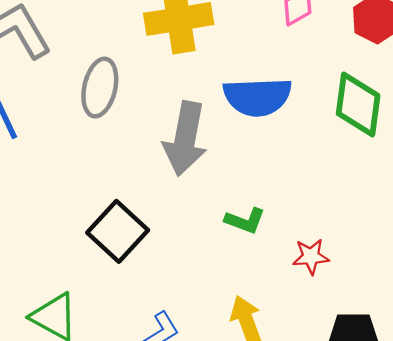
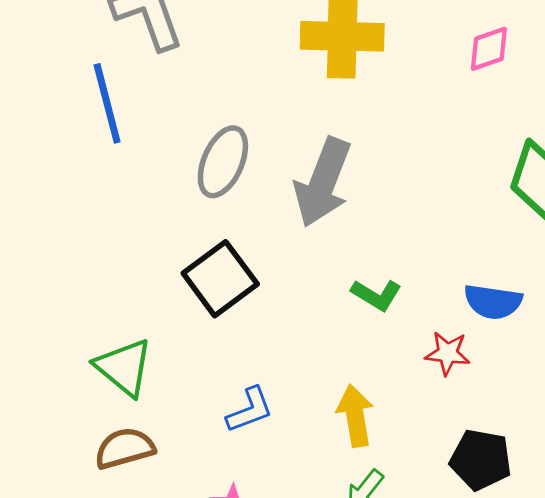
gray ellipse: (100, 88) -> (223, 162), moved
blue semicircle: (257, 97) -> (493, 302), moved, size x0.7

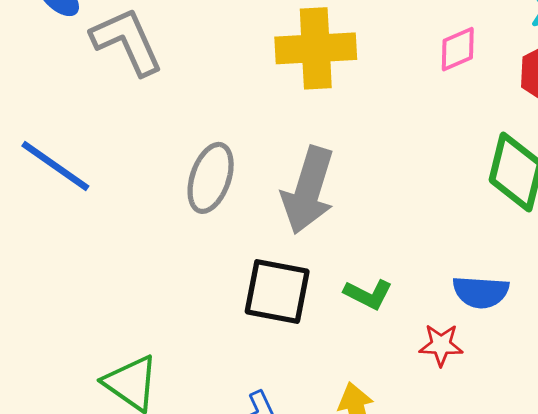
blue line: (107, 103) -> (55, 166), moved, turned -36
black square: (220, 279) -> (277, 291), moved, turned -38

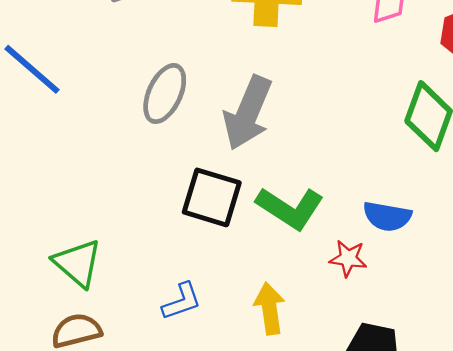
green L-shape: (368, 294) -> (290, 208), size x1.6

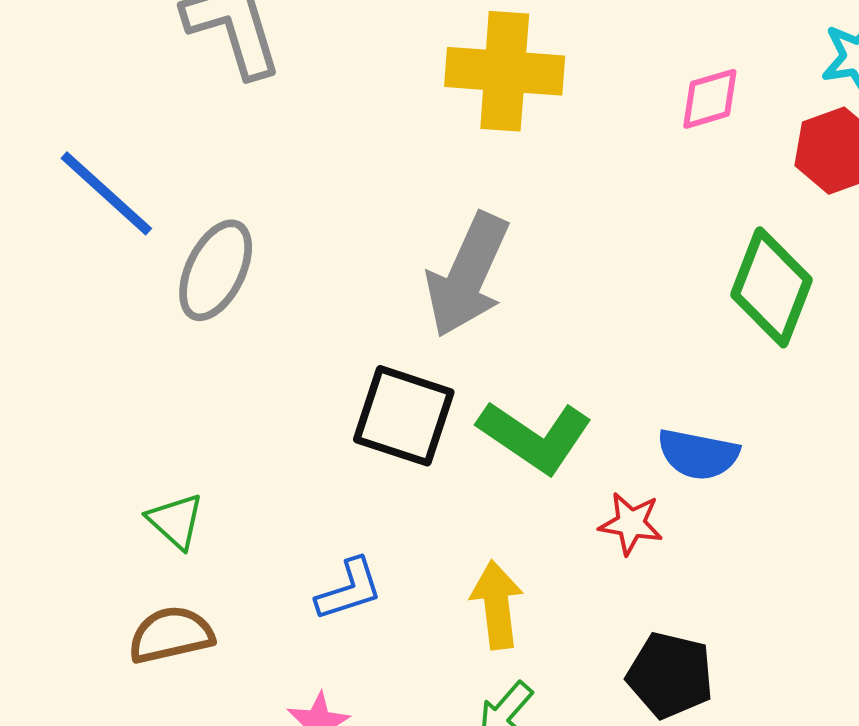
gray ellipse: (165, 94) -> (216, 270), moved
green triangle: (78, 263) -> (175, 521), size x0.7

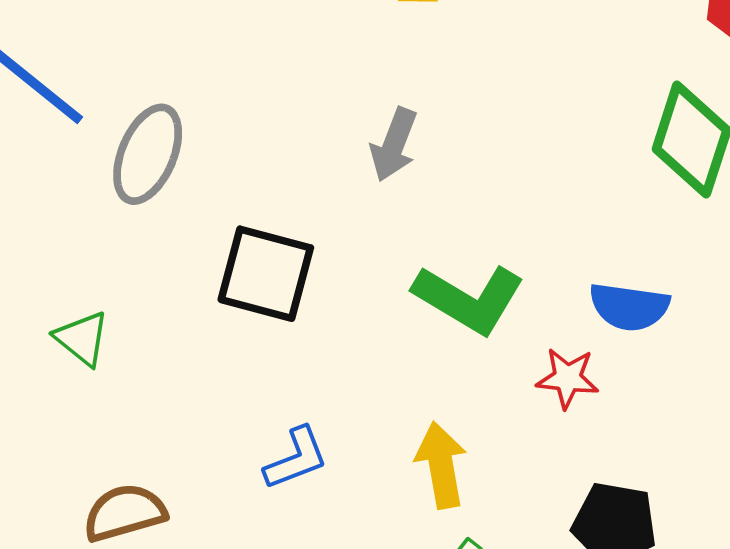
gray arrow: (467, 275) -> (394, 145), size x0.6
black square: (404, 416) -> (266, 274), moved
green triangle: (175, 521) -> (82, 338), moved

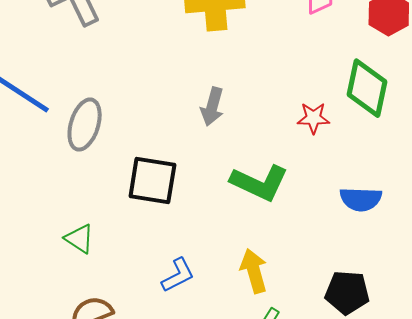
blue semicircle: (629, 307) -> (361, 199), moved
green triangle: (82, 338) -> (79, 239), moved
red star: (568, 378) -> (313, 118), moved

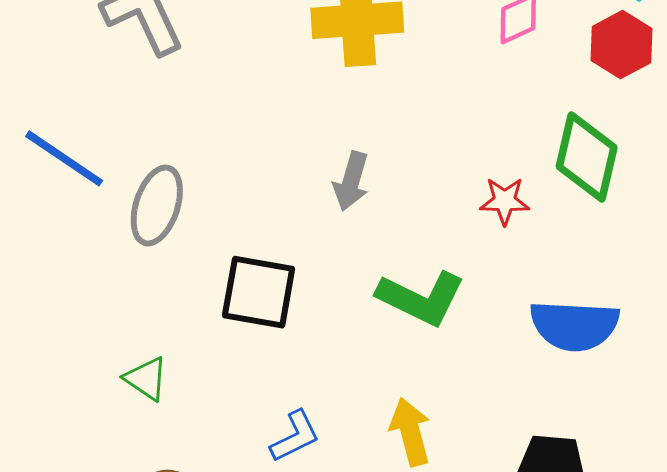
blue semicircle: (361, 199) -> (574, 326), size x1.4

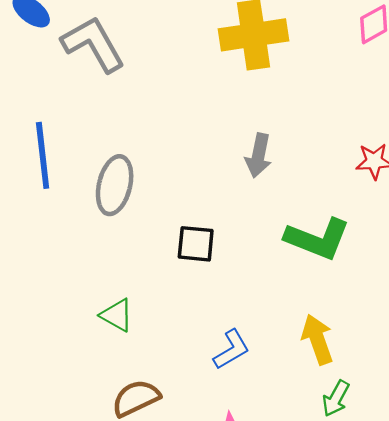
blue line: (64, 158) -> (43, 155), turned 54
black square: (259, 292) -> (196, 244), size x0.7

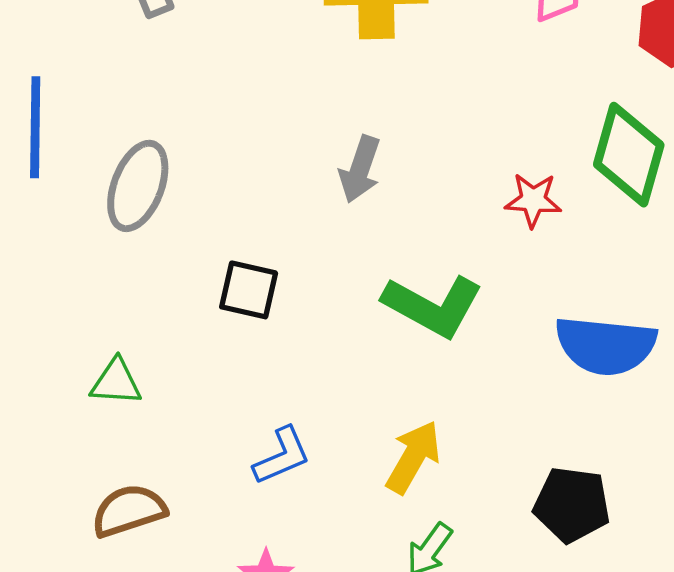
green triangle: (117, 315) -> (116, 382), turned -33
yellow arrow: (317, 339) -> (413, 457), turned 42

